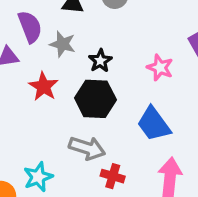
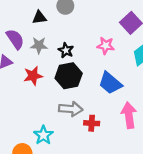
red star: (43, 87) -> (33, 76), turned -30

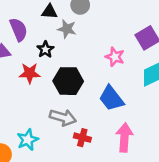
gray star: (39, 45) -> (67, 29), moved
black star: (66, 50) -> (45, 49), moved

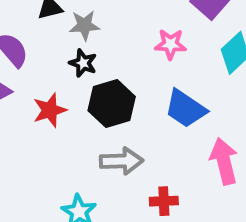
black star: (45, 49) -> (83, 63), moved
red cross: (82, 138) -> (164, 201), moved

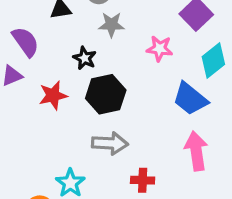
gray star: (84, 25) -> (111, 25), moved
blue trapezoid: (185, 109) -> (190, 99), moved

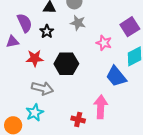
black star: (85, 58) -> (47, 31), moved
gray arrow: (110, 143) -> (42, 88), moved
pink arrow: (196, 151) -> (101, 107), moved

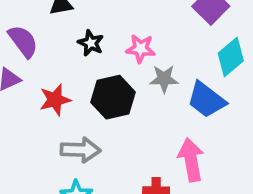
gray star: (78, 23) -> (164, 79), moved
black star: (47, 31) -> (91, 43), moved
pink star: (104, 43) -> (141, 49), moved

